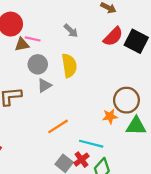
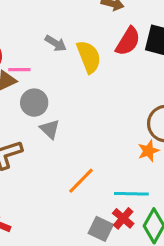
gray arrow: (71, 31) -> (56, 43), moved
yellow semicircle: (69, 66) -> (89, 57), moved
gray triangle: (44, 85) -> (50, 129), turned -32

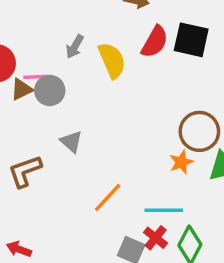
gray arrow: (56, 43) -> (75, 47), turned 90
gray circle: (34, 103) -> (50, 90), moved

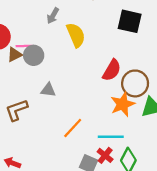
red semicircle: (155, 42) -> (112, 70), moved
gray arrow: (75, 47) -> (53, 16), moved
gray triangle: (71, 142) -> (48, 90), turned -35
orange star: (181, 162) -> (123, 104), size x1.5

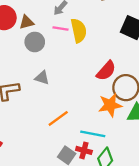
pink line: (24, 46) -> (60, 28), moved
brown triangle: (15, 54) -> (27, 22), moved
red cross: (105, 155) -> (84, 150), turned -35

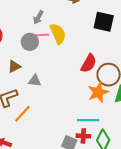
brown triangle: (27, 22) -> (14, 66), moved
gray circle: (35, 42) -> (30, 42), moved
orange line: (58, 118) -> (22, 114), moved

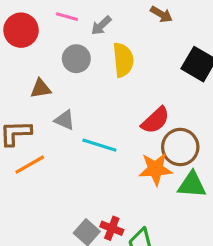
pink line: (42, 35) -> (67, 17), moved
cyan line: (88, 120) -> (99, 145), moved

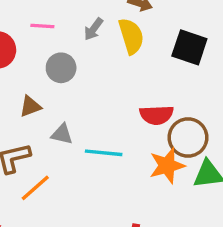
gray arrow: (101, 25) -> (94, 29), moved
yellow semicircle: (123, 60) -> (131, 36), moved
red semicircle: (155, 120) -> (156, 115), turned 52

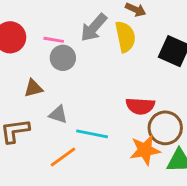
pink line: (42, 26) -> (54, 40), moved
gray arrow: (94, 29) -> (94, 28), size x1.5
orange line: (35, 188) -> (63, 157), moved

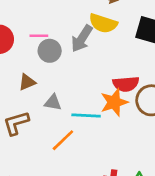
gray arrow: (94, 28) -> (82, 39), moved
yellow semicircle: (125, 37) -> (103, 23), turned 128
orange star: (145, 150) -> (114, 102), moved

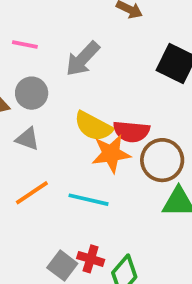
yellow semicircle: (103, 23) -> (93, 126), moved
gray circle: (50, 51) -> (32, 93), moved
cyan line: (86, 115) -> (88, 200), moved

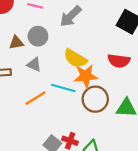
red semicircle: (131, 132) -> (119, 61), moved
brown circle: (162, 160) -> (95, 99), moved
cyan line: (88, 200) -> (63, 88), moved

